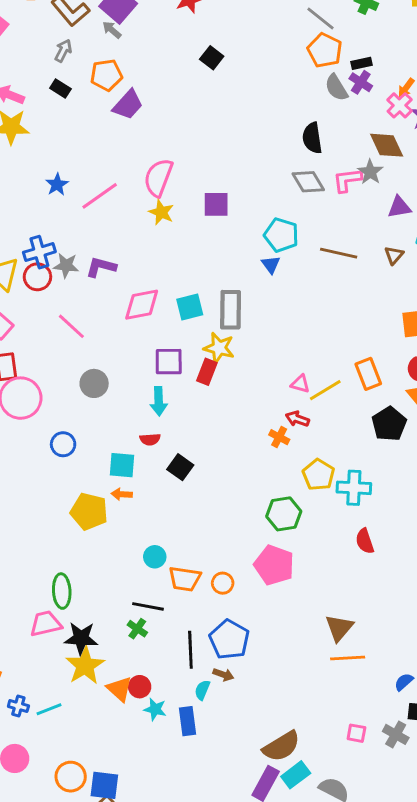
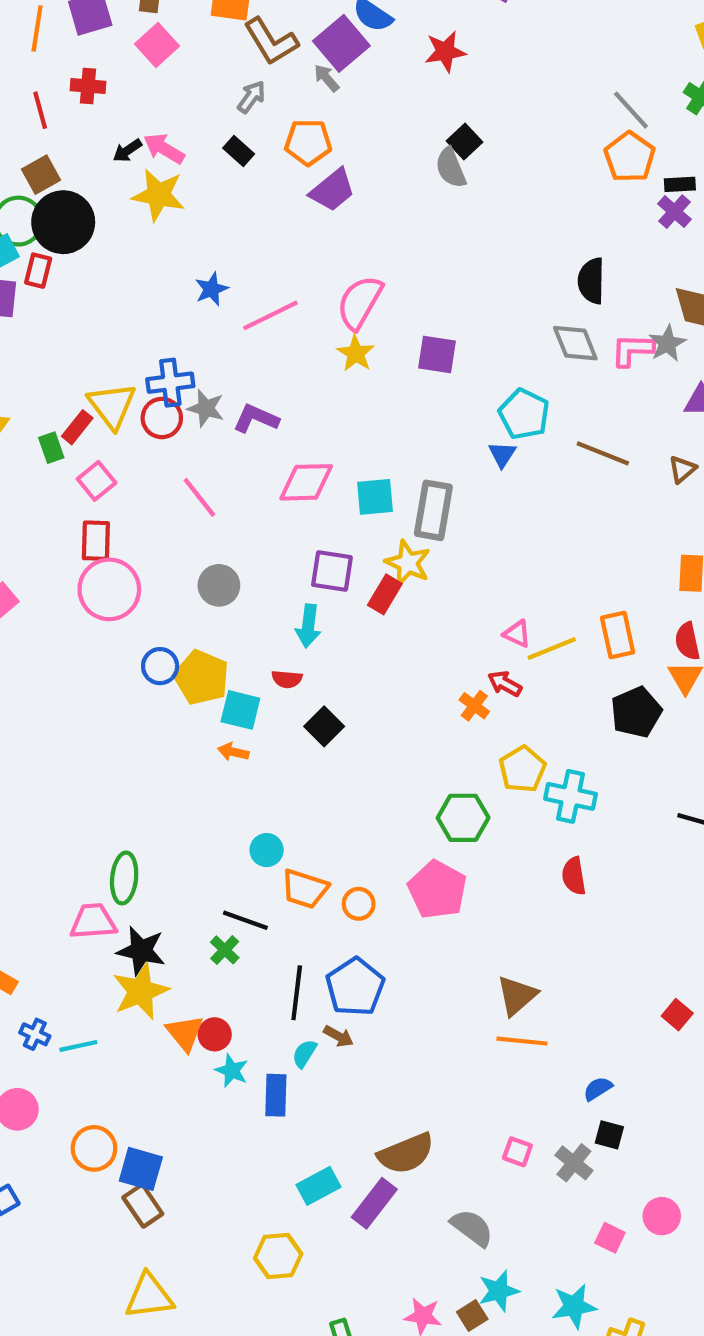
gray semicircle: (336, 88) -> (451, 168), moved
yellow pentagon: (89, 511) -> (202, 677), moved
cyan rectangle: (296, 775) -> (319, 1186), moved

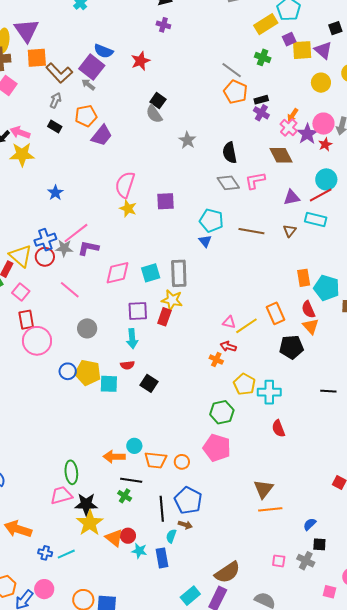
pink line: (270, 315) -> (76, 233), moved
gray star: (667, 343) -> (187, 140), moved
black pentagon: (636, 712) -> (291, 347), turned 30
orange arrow: (233, 752) -> (114, 457), moved, size x1.5

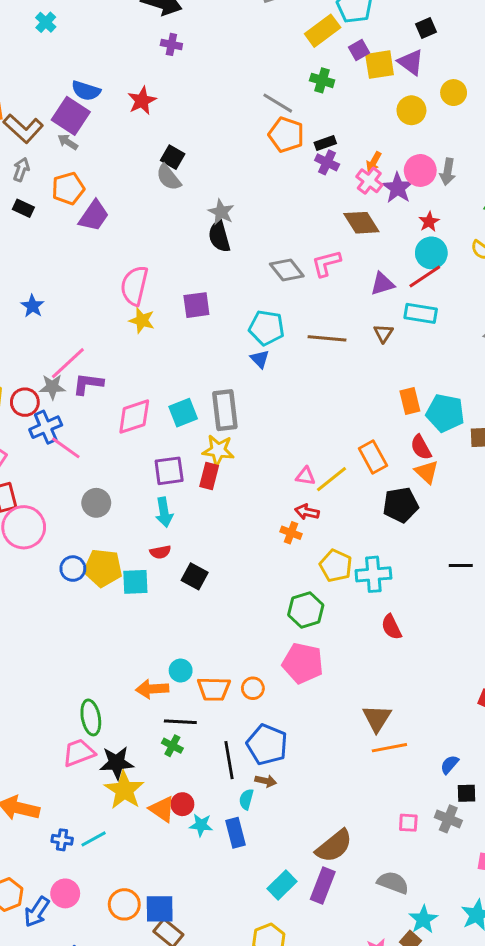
red star: (325, 144) -> (429, 222), moved
black semicircle: (230, 153) -> (219, 236), moved
blue cross: (45, 240) -> (46, 427), moved

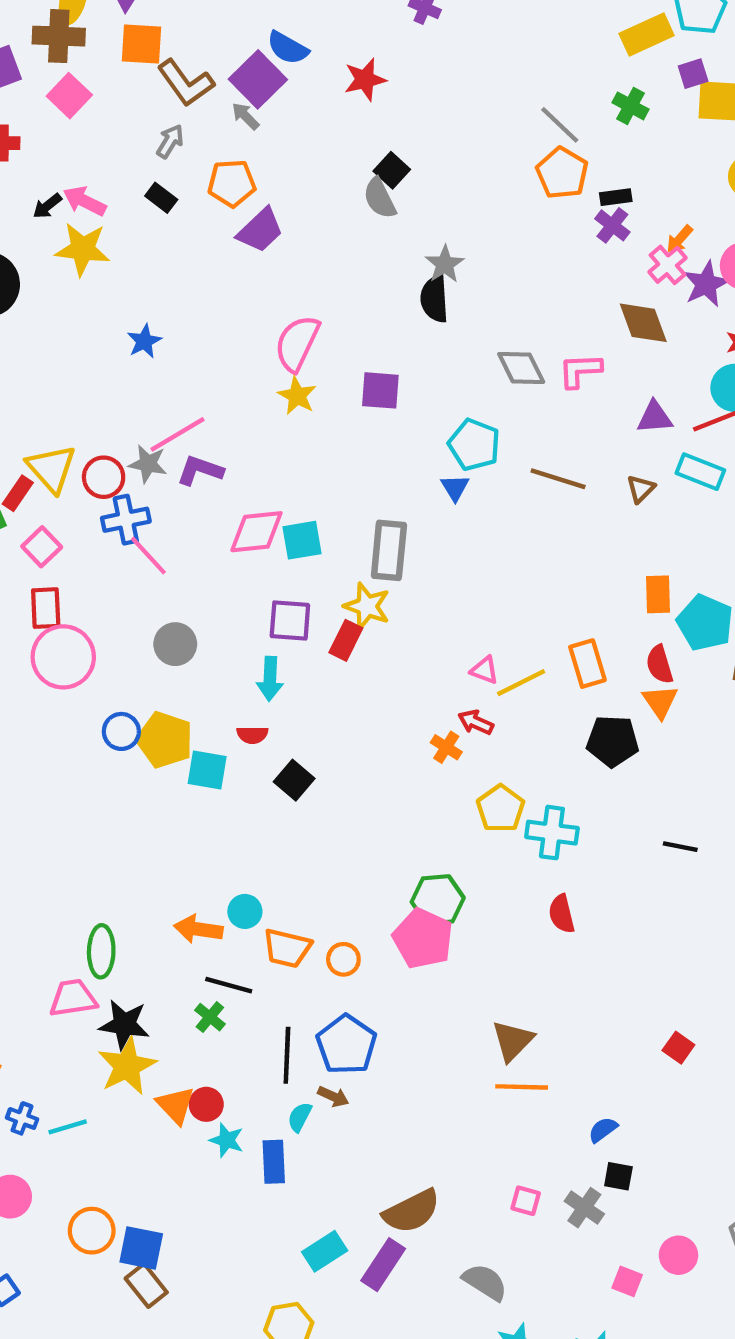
cyan square: (183, 413) -> (302, 540), moved
green hexagon: (306, 610) -> (438, 900), moved

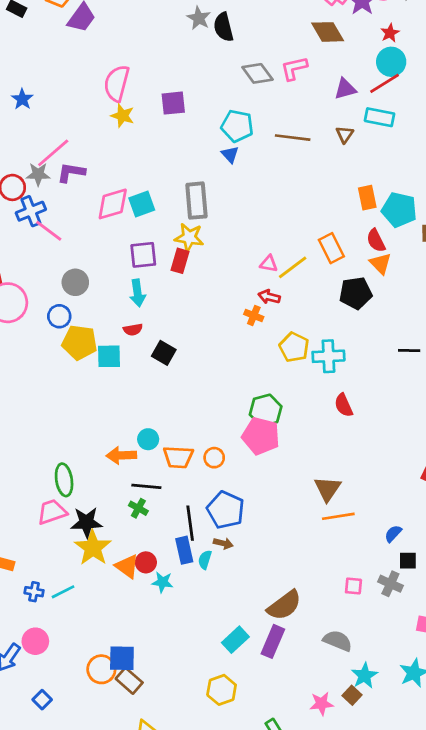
black semicircle: (434, 299) -> (223, 27), moved
blue circle: (121, 731) -> (59, 316), moved
blue rectangle: (274, 1162) -> (184, 550), moved
orange circle: (92, 1231) -> (101, 669), moved

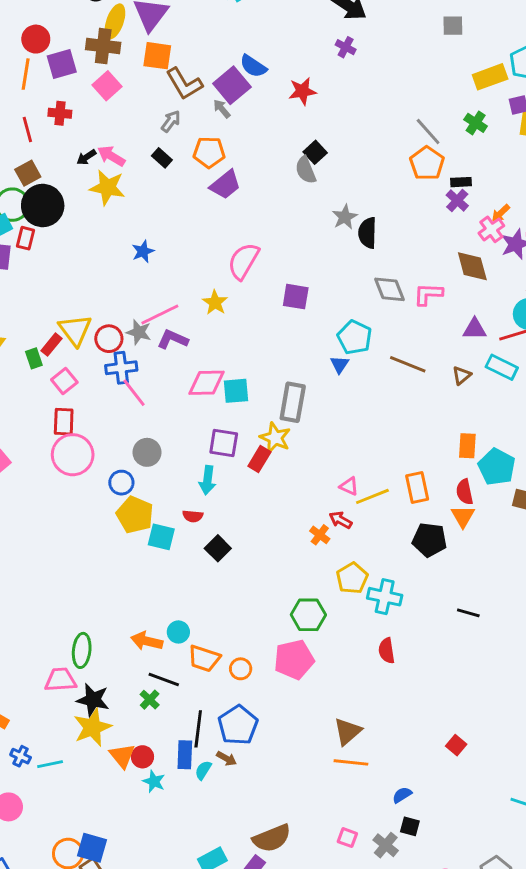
yellow star: (123, 116) -> (215, 302), moved
green hexagon: (266, 410) -> (308, 615), moved
pink pentagon: (261, 436) -> (294, 659), turned 30

